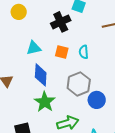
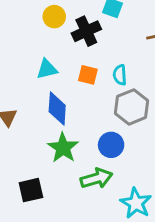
yellow circle: (19, 12) -> (54, 17), moved
gray hexagon: (79, 84) -> (131, 107), moved
blue circle: (97, 100) -> (111, 145), moved

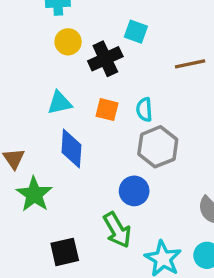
green star: (63, 148) -> (34, 194), moved
green arrow: (97, 178) -> (117, 230), turned 76
black square: (31, 190) -> (65, 252), moved

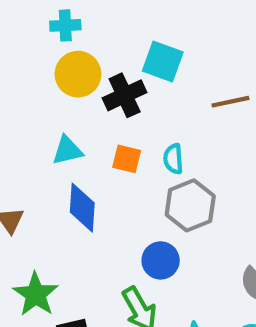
cyan square: (136, 32) -> (163, 61), size x1.4
yellow circle: (68, 42) -> (78, 74), size x1.4
green star: (34, 194) -> (36, 294), moved

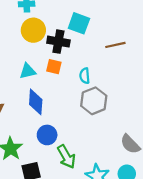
black cross: (125, 95) -> (58, 42), turned 35
orange square: (127, 159) -> (54, 67), moved
blue circle: (161, 260) -> (47, 135), moved

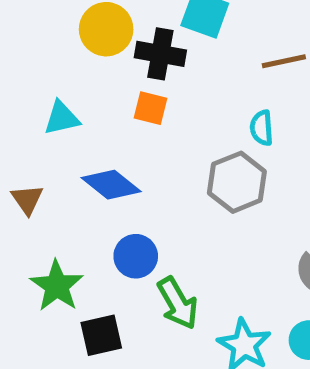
cyan triangle: (28, 71) -> (62, 118), moved
cyan semicircle: (85, 76) -> (262, 128), moved
blue diamond: (36, 102) -> (111, 185), turned -55

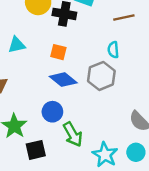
orange square: (151, 108) -> (58, 52), moved
blue diamond: (111, 185) -> (63, 80), moved

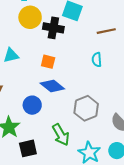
gray hexagon: (101, 76) -> (86, 108), moved
blue circle: (52, 112) -> (32, 105), moved

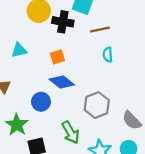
brown line: (106, 31) -> (100, 29), moved
orange square: (48, 62) -> (57, 57), turned -32

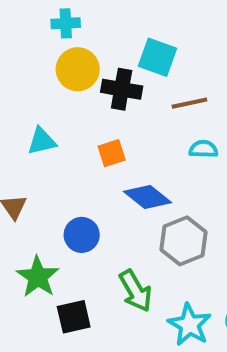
cyan semicircle: (108, 55) -> (203, 149), turned 96
blue diamond: (62, 82) -> (148, 197), moved

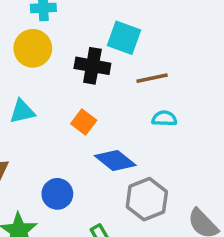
yellow circle: (78, 69) -> (33, 48), moved
orange square: (112, 153) -> (84, 122), turned -35

